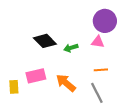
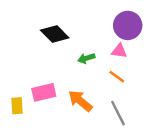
black diamond: (45, 41) -> (55, 34), moved
orange line: (101, 70) -> (117, 77), moved, turned 40

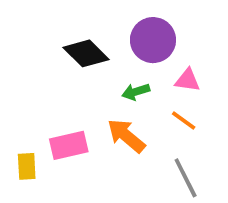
purple circle: (128, 25) -> (153, 40), moved
orange arrow: (80, 101) -> (126, 136), moved

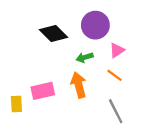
pink triangle: (187, 80) -> (117, 50), turned -42
orange arrow: (126, 136) -> (79, 85), turned 35

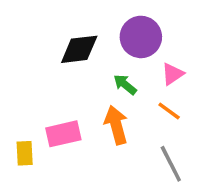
black diamond: (54, 33) -> (79, 49), turned -52
green arrow: (85, 57) -> (125, 85), turned 56

